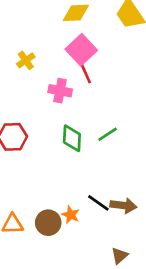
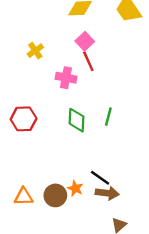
pink square: (81, 50) -> (85, 41), size x0.7
green line: (108, 134) -> (108, 117), turned -42
brown arrow: (123, 206) -> (107, 193), moved

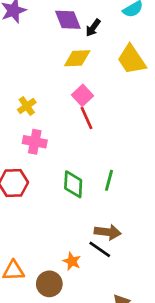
pink cross: (66, 78) -> (35, 142), moved
brown arrow: (107, 193) -> (108, 232), moved
brown circle: (55, 195) -> (49, 284), moved

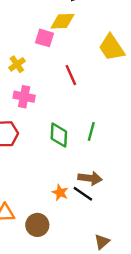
yellow trapezoid: (132, 60) -> (112, 48), moved
pink square: (82, 95) -> (45, 38), moved, turned -30
orange star: (72, 261) -> (60, 193), moved

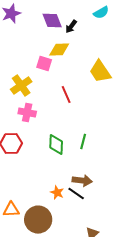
yellow cross: (17, 64) -> (21, 86), size x1.5
brown circle: (37, 225) -> (38, 220), size x1.4

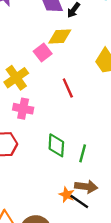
pink square: (44, 64) -> (43, 53), turned 35
green line: (83, 142) -> (83, 153), moved
orange star: (57, 193) -> (67, 195), moved

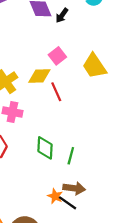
yellow diamond: (60, 36) -> (39, 76), moved
pink square: (43, 53) -> (57, 56), moved

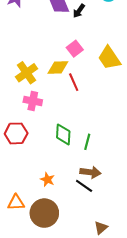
orange star: (55, 196) -> (47, 180), moved

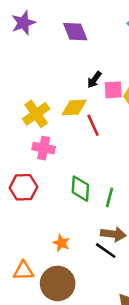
black arrow: (79, 11) -> (94, 80), moved
pink square: (75, 49) -> (113, 90), moved, turned 35

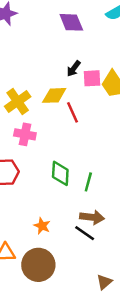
purple diamond: (75, 32) -> (71, 22), moved

